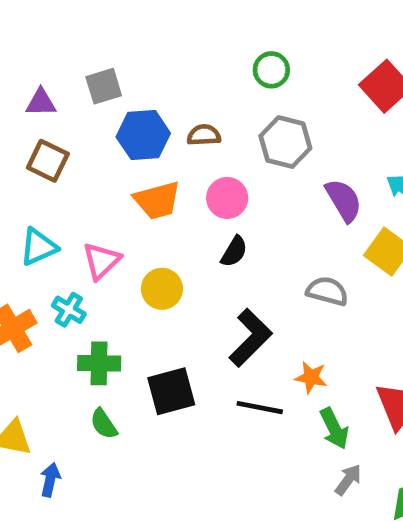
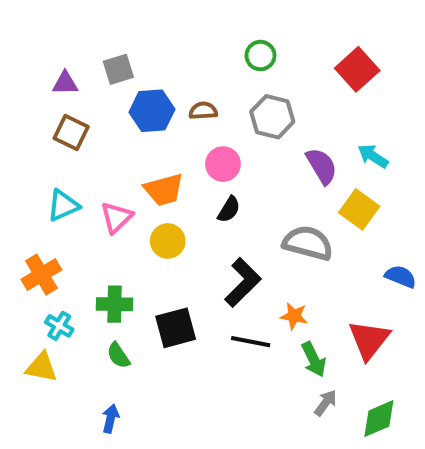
orange trapezoid: (157, 200) -> (164, 190), moved
gray semicircle: (327, 291) -> (308, 243), size x1.4
cyan cross: (69, 310) -> (59, 326), moved
blue arrow: (50, 480) -> (111, 419), moved

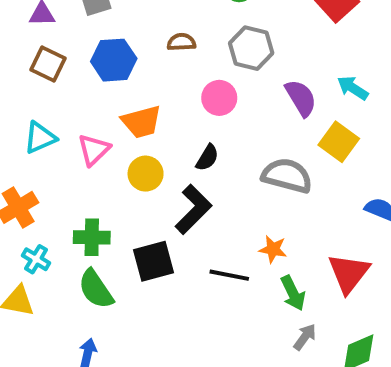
blue hexagon: (152, 111) -> (114, 60), moved
pink circle: (223, 164) -> (219, 98), moved
black semicircle: (229, 209) -> (207, 158), moved
black L-shape: (243, 282) -> (193, 209), moved
green semicircle: (118, 355) -> (96, 289), size x1.5

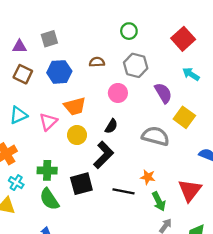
cyan arrow: (353, 88) -> (191, 74), moved

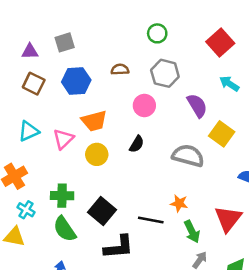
black L-shape: (104, 155) -> (119, 247), moved, turned 40
black square: (81, 184) -> (102, 211), turned -35

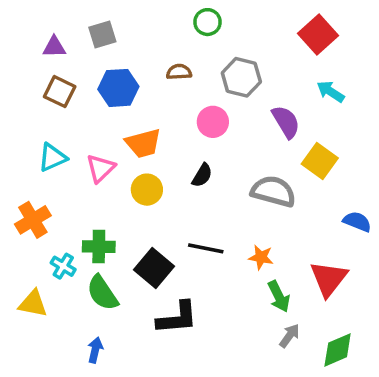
green circle: (157, 33) -> (207, 22), moved
cyan cross: (26, 210) -> (63, 266), moved
black line: (151, 220) -> (206, 248), moved

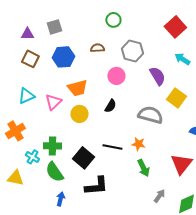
orange star: (261, 257) -> (138, 144), moved
green arrow: (279, 296) -> (143, 168), moved
blue arrow: (95, 350) -> (60, 199), moved

